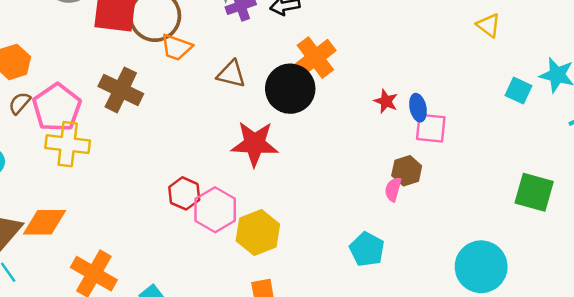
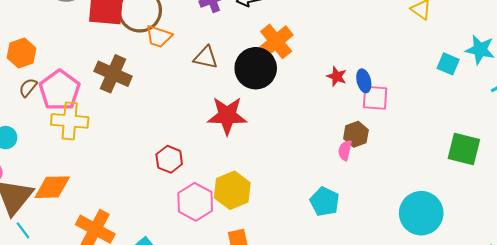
pink hexagon: (215, 210) -> (195, 202), moved

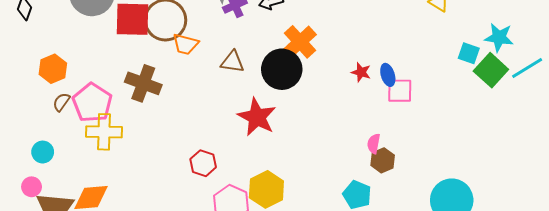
red star: (227, 116) -> (257, 117), turned 30
brown hexagon: (356, 134) -> (383, 160), moved
green square: (464, 149) -> (491, 70), moved, turned 32

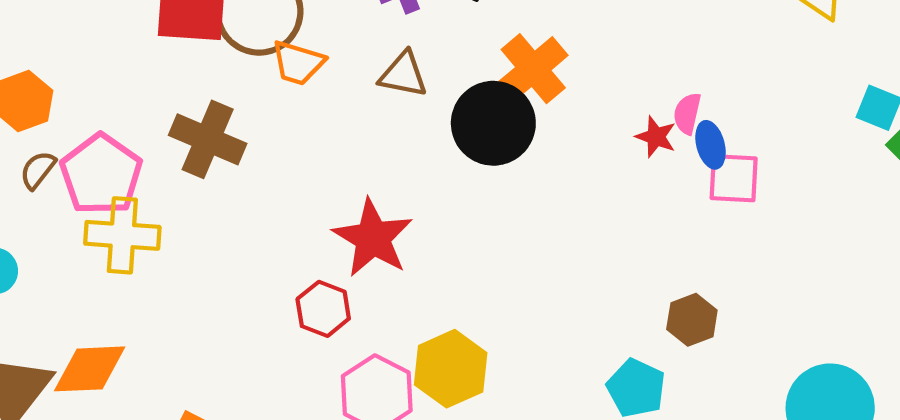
brown triangle: (232, 62) -> (403, 74), moved
red star: (257, 117) -> (373, 238), moved
pink semicircle: (374, 144) -> (687, 113), moved

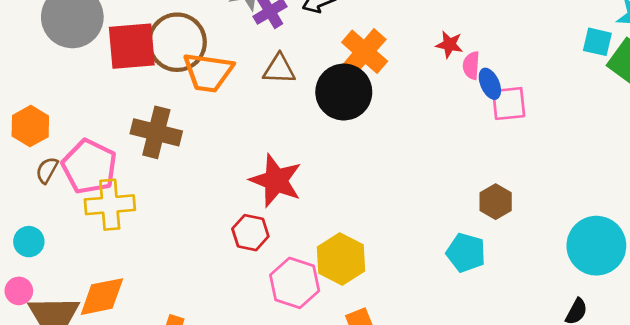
orange trapezoid: (298, 63) -> (208, 72), size x1.4
red star: (656, 137) -> (449, 44), moved

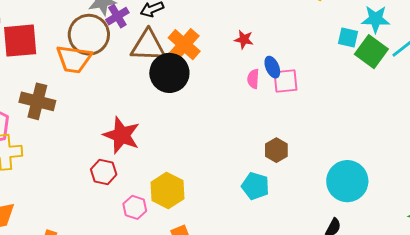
brown circle: (177, 42) -> (89, 35), moved
pink semicircle: (471, 65) -> (253, 79), moved
brown triangle: (279, 69) -> (148, 46), moved, size x1.5
pink hexagon: (295, 283) -> (135, 207), size x0.7

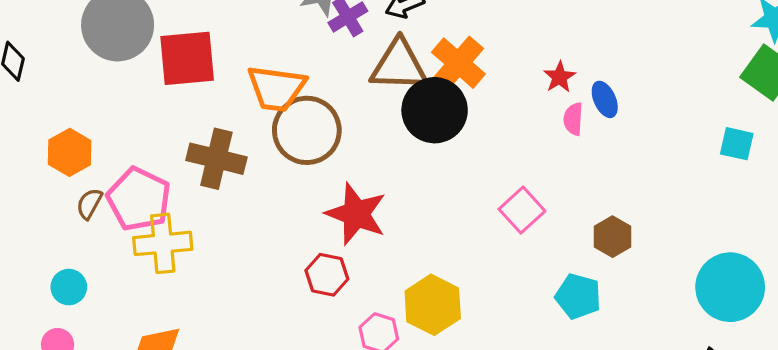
brown circle: (89, 35) -> (307, 130), moved
cyan square: (348, 38) -> (737, 144), moved
red star: (244, 39) -> (559, 77), moved, turned 30
pink square: (286, 81) -> (522, 210), moved, turned -36

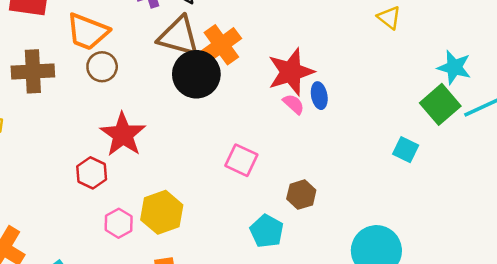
red star: (559, 77) -> (291, 72), size x2.0
pink semicircle: (573, 119) -> (294, 104), turned 115
brown circle: (307, 130) -> (102, 67), size x0.6
brown cross: (216, 159) -> (33, 71), turned -30
pink square: (522, 210) -> (241, 160), turned -36

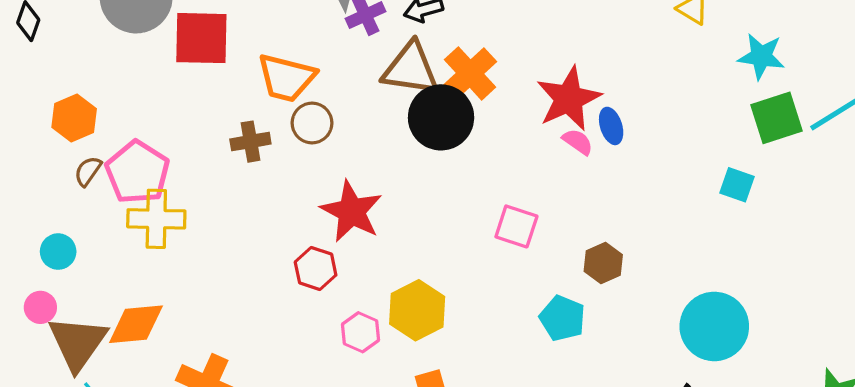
cyan star: (454, 67) -> (761, 56), moved
brown cross: (33, 71) -> (250, 142), moved, size x0.7
green square: (440, 104) -> (777, 118), turned 30

